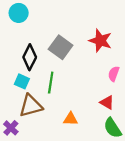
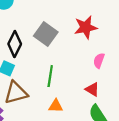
red star: (100, 41) -> (86, 27), turned -30
green line: (51, 83) -> (50, 76), moved

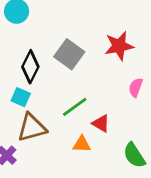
green line: (50, 76) -> (75, 107), turned 45
red triangle: (92, 89) -> (101, 123), moved

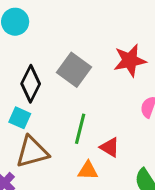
green line: (75, 107) -> (80, 129), turned -40

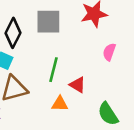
gray square: (74, 70) -> (48, 22), turned -36

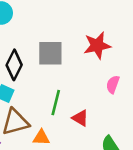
orange triangle: (60, 104) -> (41, 138), moved

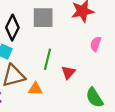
red triangle: (80, 118) -> (68, 72), turned 40

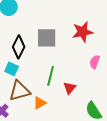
orange triangle: (35, 89) -> (40, 103), turned -32

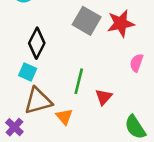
gray square: (47, 38) -> (87, 21), moved, turned 30
orange triangle: (40, 103) -> (64, 117), turned -40

